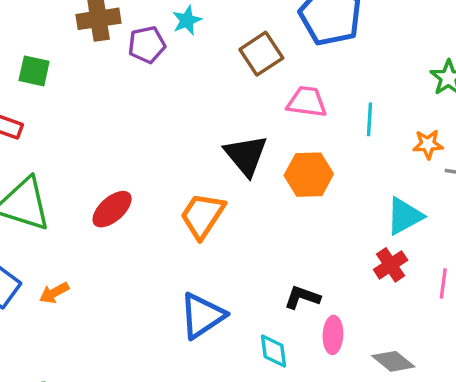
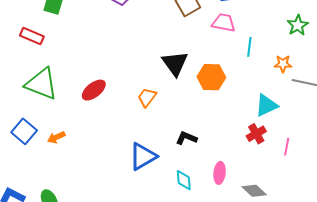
pink trapezoid: (307, 102) -> (224, 23), moved
orange trapezoid: (203, 216) -> (147, 97), size x0.7
black L-shape: (302, 297) -> (186, 138), moved

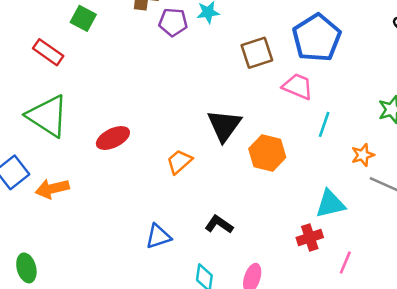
orange star: (283, 64) -> (363, 155), turned -30
orange arrow: (56, 137) -> (52, 189), size x1.4
blue triangle: (143, 156) -> (158, 236), size x0.7

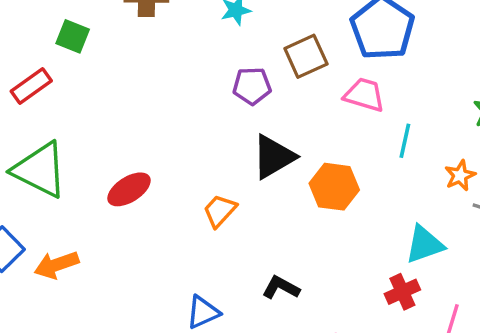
purple pentagon: (173, 22) -> (252, 86), moved
red rectangle: (48, 52) -> (31, 86), turned -64
black triangle: (224, 126) -> (274, 157), turned 30

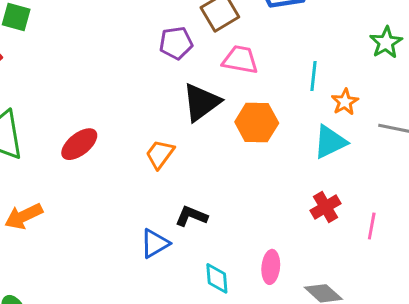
pink trapezoid: (364, 95) -> (240, 60), moved
orange star: (460, 175) -> (345, 102), moved
cyan triangle: (424, 244) -> (330, 142), moved
black L-shape: (281, 288) -> (191, 216), moved

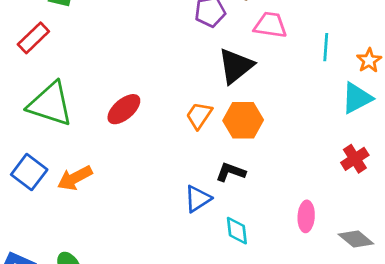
cyan line: (313, 76) -> (326, 47), moved
orange hexagon: (257, 122) -> (243, 120), moved
cyan diamond: (217, 278) -> (237, 231), moved

